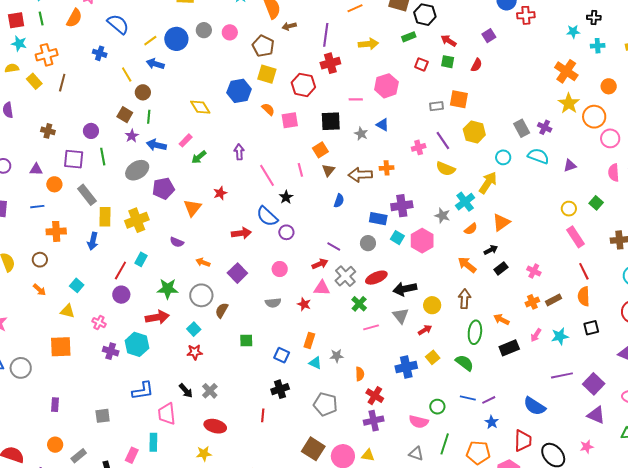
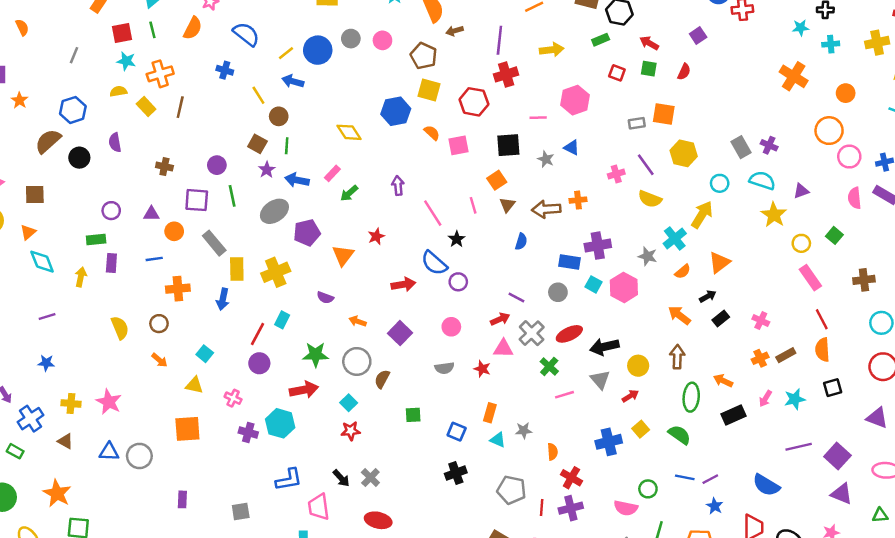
yellow star: (569, 103) -> (774, 215), moved
red line: (263, 415) -> (542, 508), moved

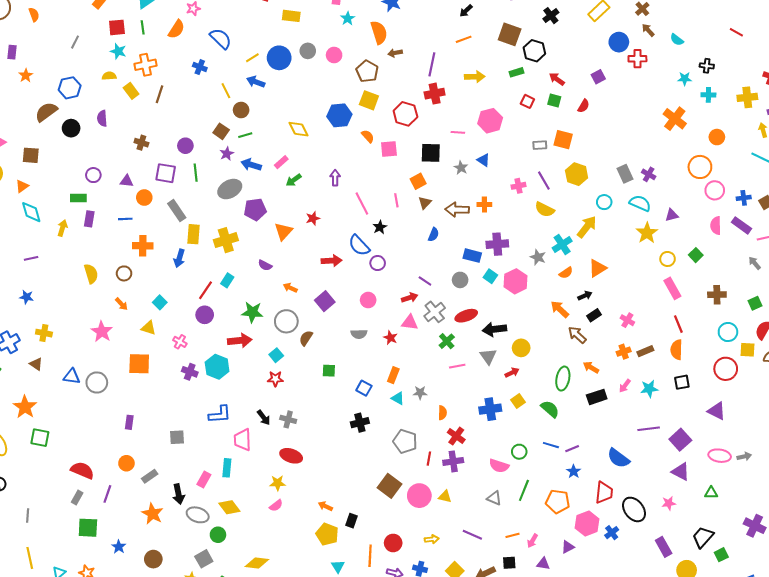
green line: (287, 146) -> (245, 135), turned 64
brown arrow: (677, 357) -> (577, 335), moved, turned -54
pink star: (109, 402) -> (102, 332), moved
gray cross: (370, 477) -> (288, 419), turned -35

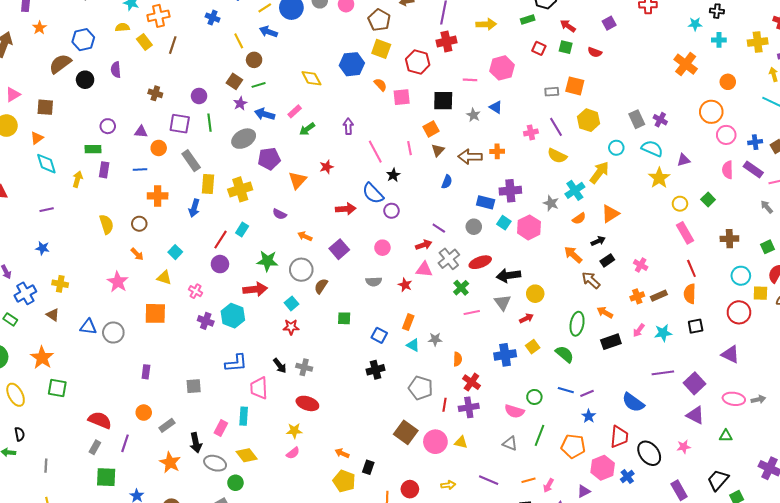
red semicircle: (584, 106) -> (595, 52), turned 80

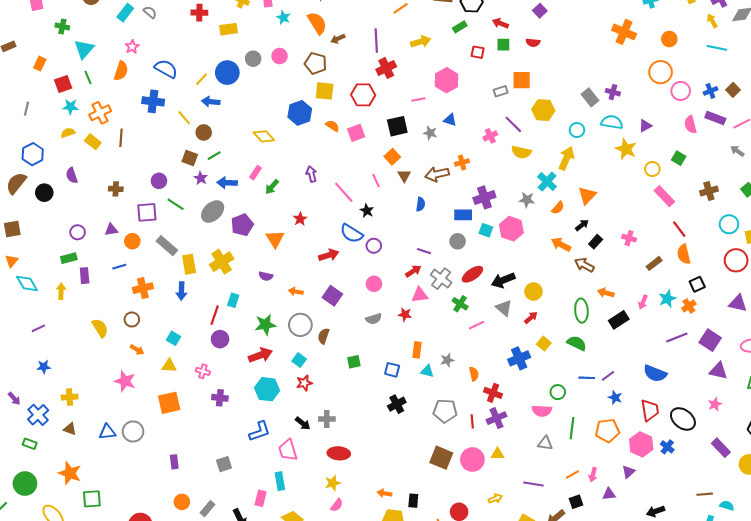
blue cross: (213, 18) -> (153, 101), size x1.5
green line: (209, 123) -> (176, 204), turned -36
orange cross: (637, 296) -> (689, 306), moved
cyan hexagon: (233, 316) -> (267, 389), moved

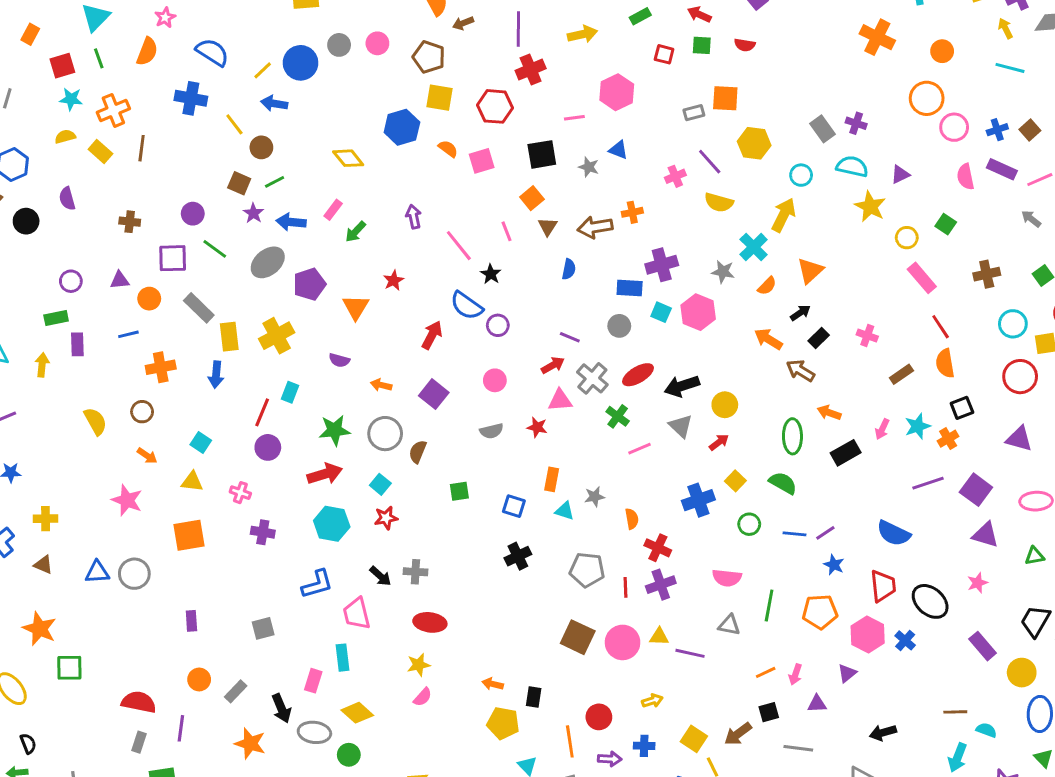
red arrow: (329, 255) -> (432, 335), turned -48
green circle: (558, 392) -> (749, 524), moved
purple line: (533, 484) -> (690, 653), moved

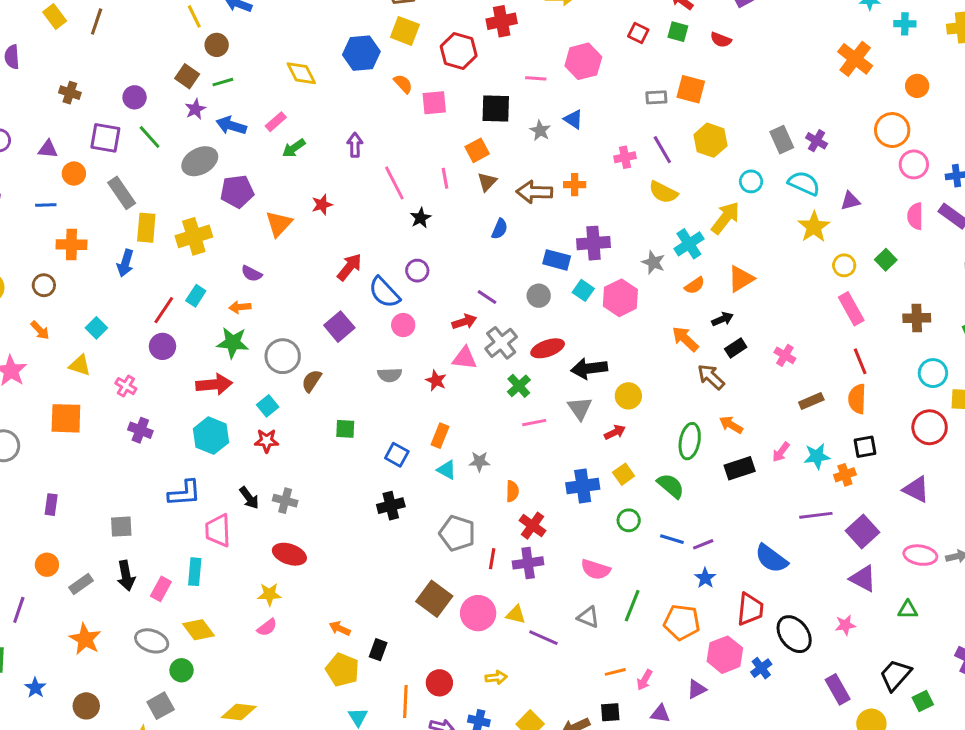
blue semicircle: (467, 306) -> (384, 292), moved
orange arrow: (381, 385) -> (240, 307), moved, turned -30
black arrow: (281, 708) -> (126, 576), moved

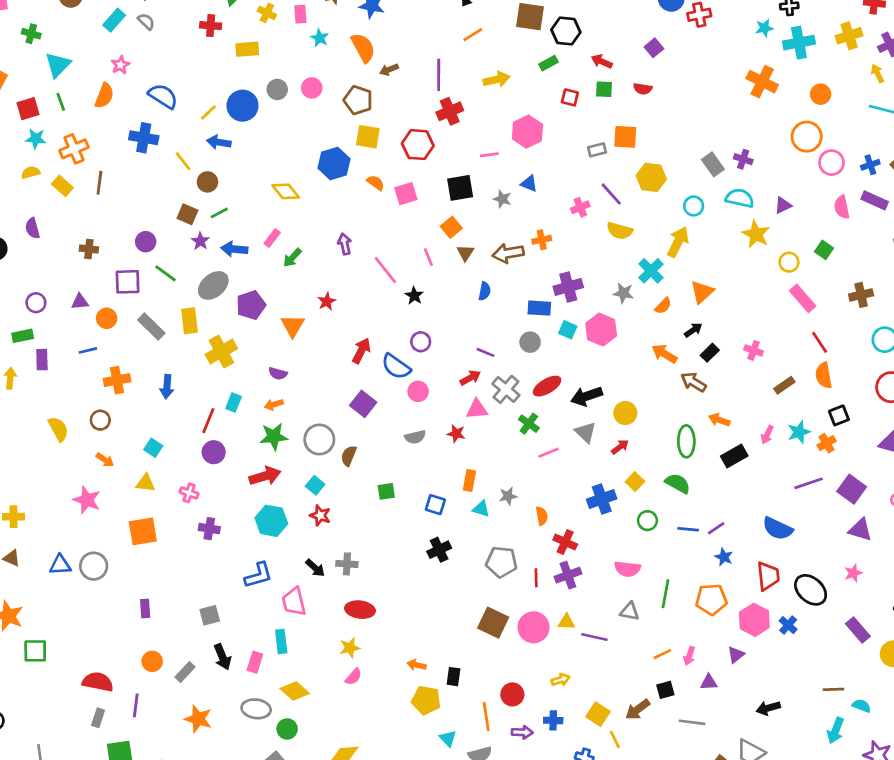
cyan cross: (905, 24) -> (799, 43), size x1.6
yellow rectangle: (146, 228) -> (190, 321), moved
red star: (267, 441) -> (320, 515), turned 30

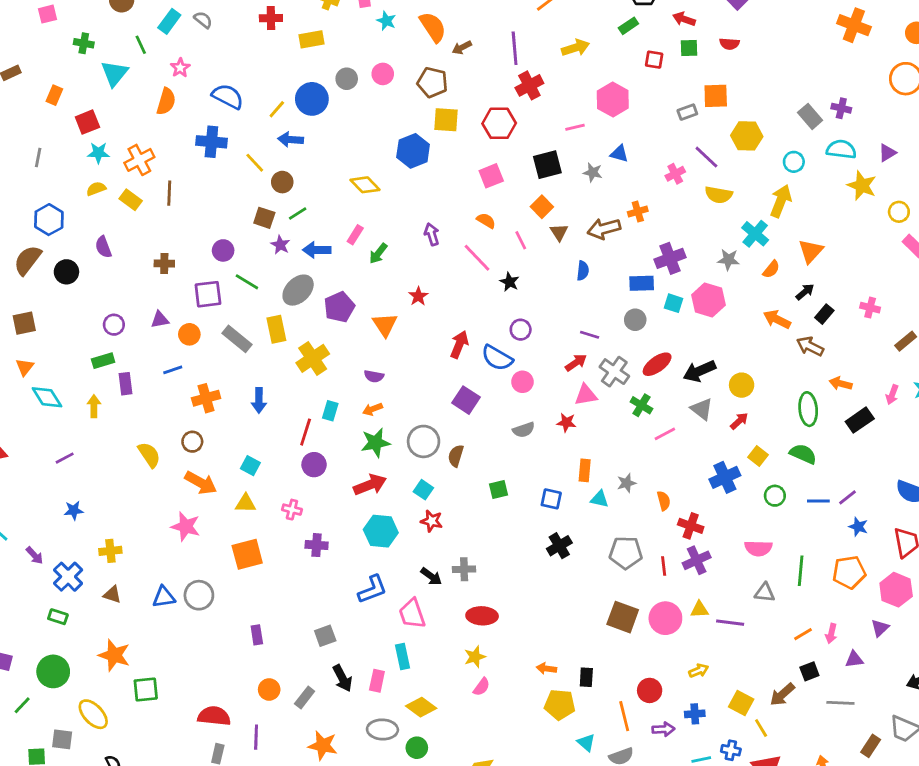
green line: (61, 102) -> (141, 45), moved
orange semicircle: (376, 183) -> (486, 221), moved
orange arrow: (105, 460) -> (201, 483), size x1.6

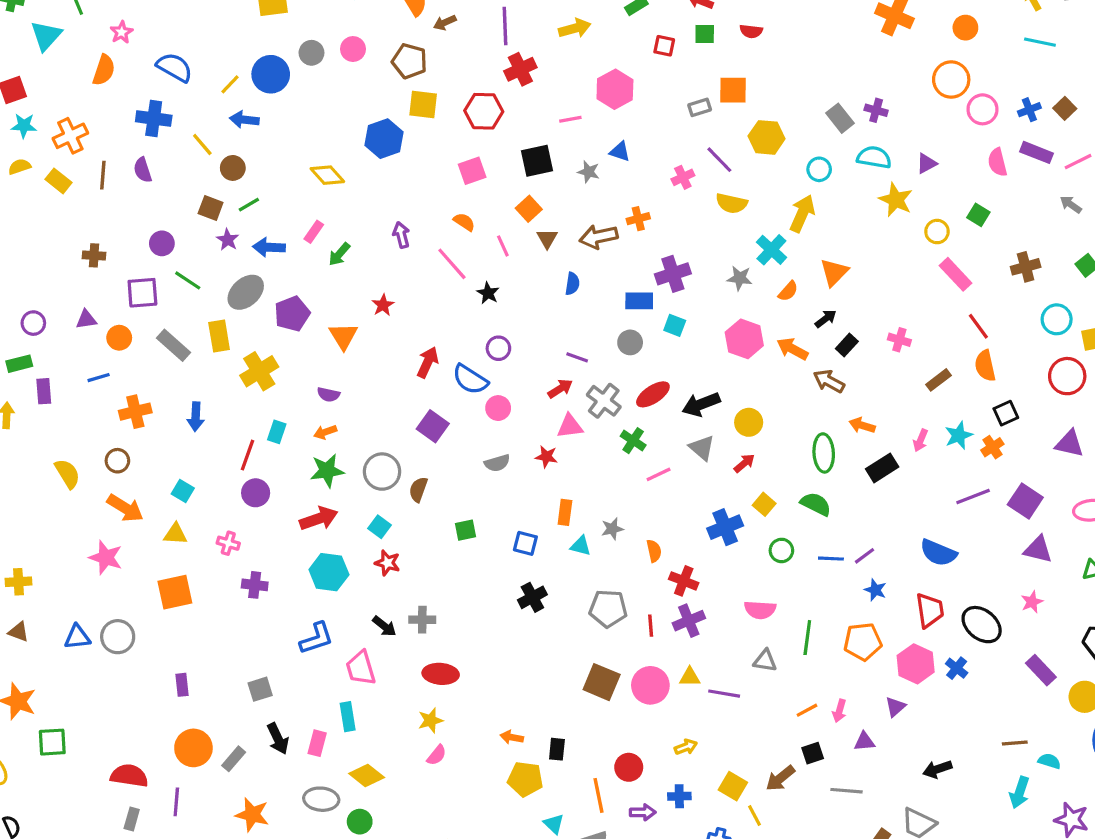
purple semicircle: (103, 247) -> (143, 170), moved
pink hexagon: (708, 300) -> (744, 339), moved
orange circle: (269, 689) -> (193, 748), size x1.5

